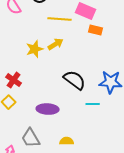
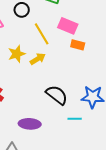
yellow line: (60, 19) -> (42, 34), turned 55
yellow star: (35, 49) -> (17, 54), moved

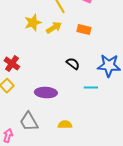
orange rectangle: (78, 45) -> (84, 30), moved
black semicircle: (57, 95) -> (73, 64), size x0.6

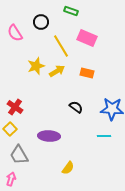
cyan line: (91, 88) -> (104, 136), moved
gray trapezoid: (29, 122) -> (19, 155), moved
yellow semicircle: (65, 125) -> (68, 168), turned 128

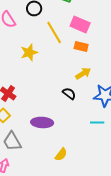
yellow arrow: (57, 71) -> (83, 73), moved
orange rectangle: (87, 73) -> (81, 46), moved

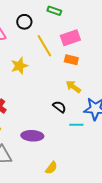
pink rectangle: (80, 24) -> (70, 38), turned -42
yellow arrow: (83, 73) -> (73, 87), turned -112
cyan line: (97, 122) -> (76, 125), moved

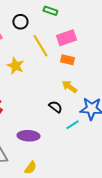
yellow star: (19, 66) -> (15, 66), turned -30
cyan line: (76, 125) -> (72, 125), turned -32
yellow semicircle: (51, 168) -> (30, 168), moved

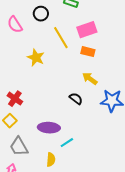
cyan line: (72, 125) -> (67, 143), moved
yellow semicircle: (30, 168) -> (51, 160), turned -32

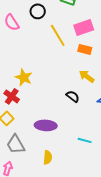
yellow star: (36, 58) -> (24, 77), moved
cyan line: (67, 143) -> (85, 140), moved, turned 48

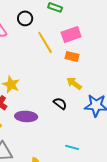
purple ellipse: (46, 125) -> (26, 116), moved

